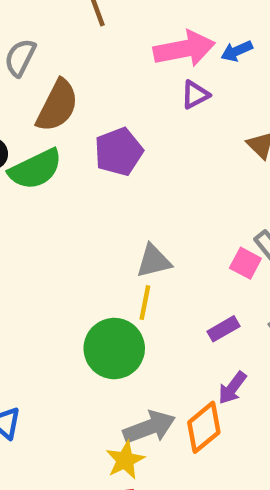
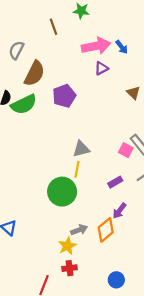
blue arrow: (237, 51) -> (122, 47), turned -104
gray arrow: (149, 427) -> (79, 230), size x0.7

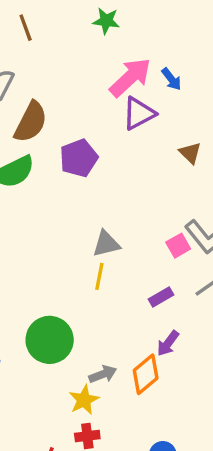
brown line: (54, 27) -> (26, 28), moved
pink arrow: (96, 46) -> (130, 77), turned -32
purple triangle: (101, 68) -> (139, 113), size x1.5
pink square: (126, 150) -> (178, 246), turned 32
green circle: (62, 192) -> (50, 340), moved

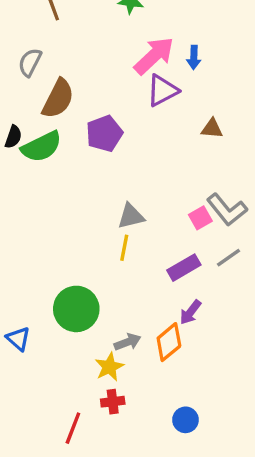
blue arrow: (171, 79) -> (194, 57), turned 40
brown triangle: (190, 153) -> (212, 129), turned -40
purple rectangle: (161, 297) -> (184, 268), size x1.4

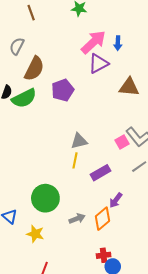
brown triangle: (212, 129) -> (129, 87), size x1.5
purple rectangle: (184, 268) -> (100, 173), moved
yellow star: (109, 367) -> (35, 234), moved, turned -30
red cross: (113, 402) -> (104, 255), moved

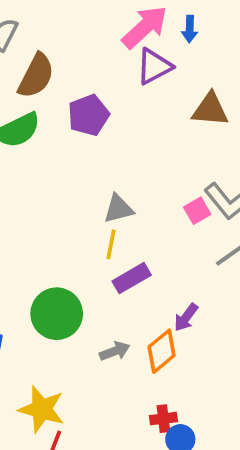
purple rectangle: (100, 173) -> (132, 278), moved
yellow star: (35, 234) -> (42, 409), moved, size x1.4

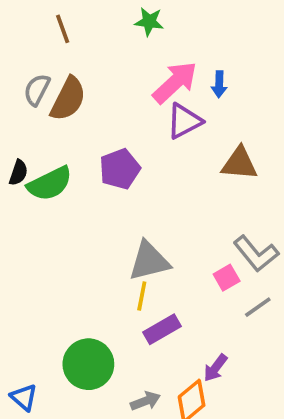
brown semicircle: (36, 76) -> (68, 99), moved
gray triangle: (118, 209) -> (149, 261), size x1.4
pink square: (197, 211) -> (227, 278), moved

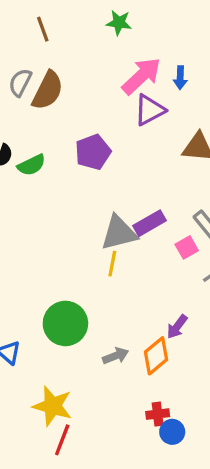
green semicircle: (50, 184) -> (31, 165), size x0.7
purple rectangle: (162, 329) -> (150, 223), moved

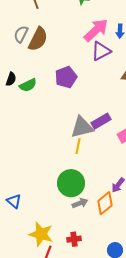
green circle: (65, 323) -> (71, 183), moved
red cross: (158, 414) -> (74, 239), moved

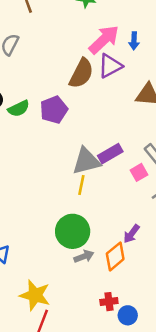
brown semicircle: (38, 39) -> (81, 73), moved
purple pentagon: (66, 77) -> (54, 110), moved
red cross: (74, 239) -> (109, 302), moved

